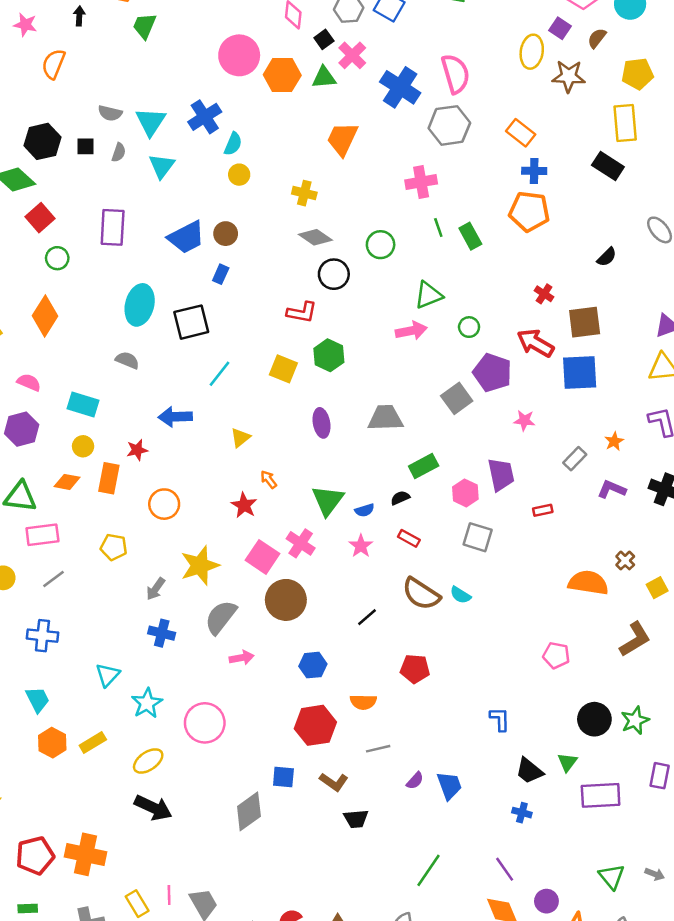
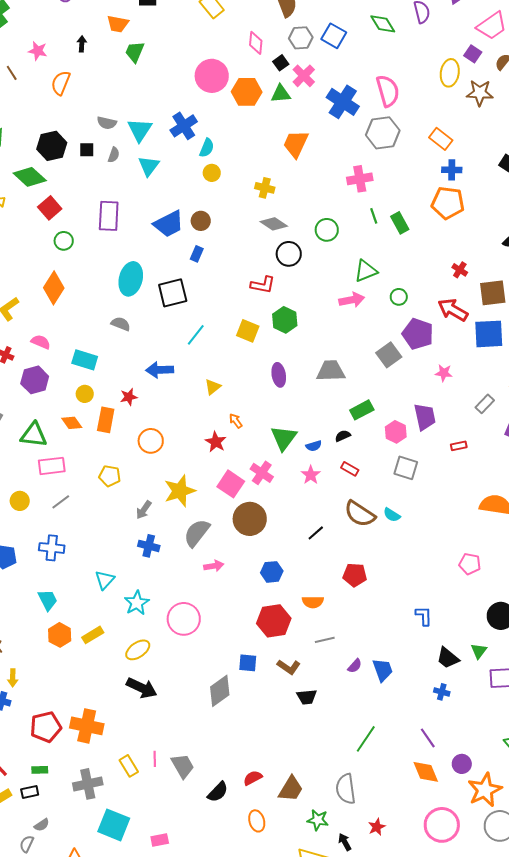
orange diamond: (67, 482) -> (72, 423), turned 45

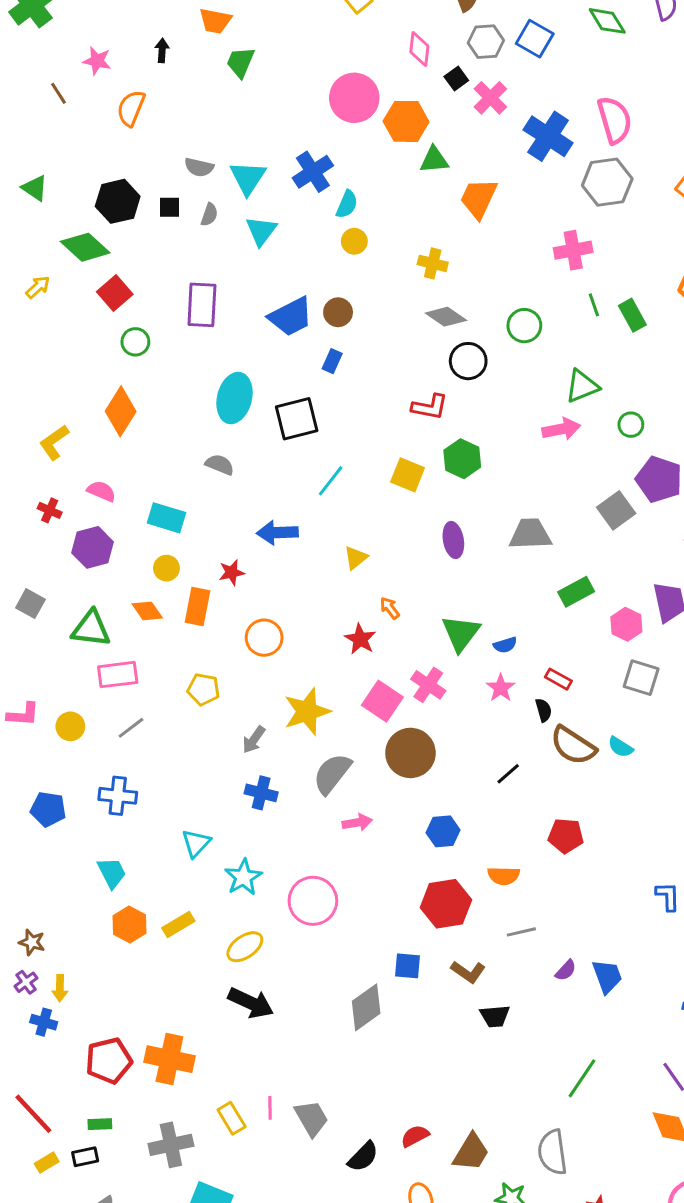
green triangle: (281, 94) -> (434, 160), moved
black semicircle: (343, 436) -> (544, 710), moved, turned 98

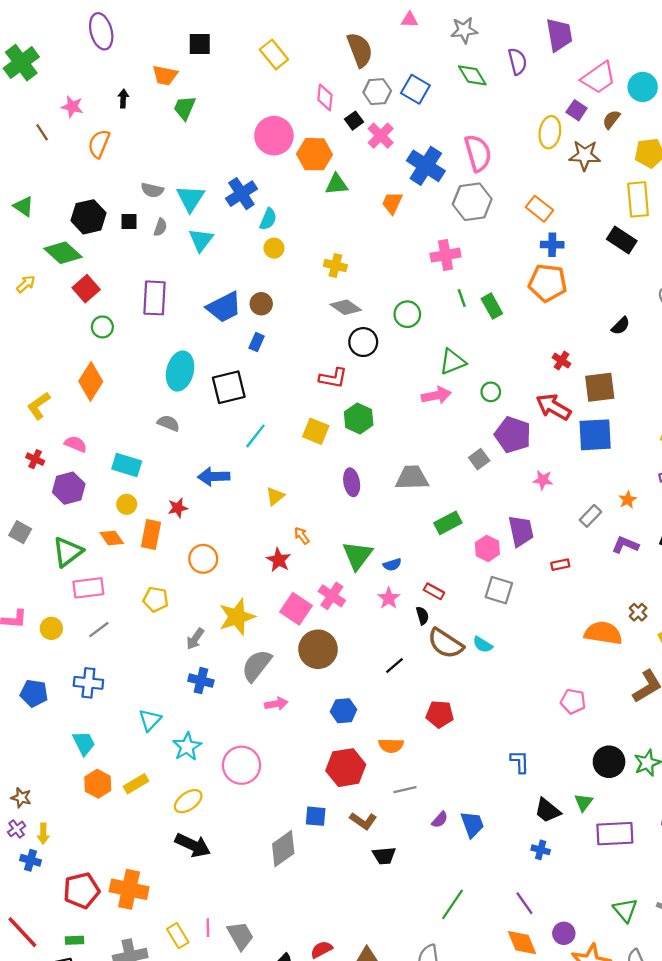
orange trapezoid: (479, 198) -> (392, 203), moved, size x0.7
gray square: (616, 510) -> (479, 459), size x0.7
green triangle: (91, 629) -> (68, 552), turned -44

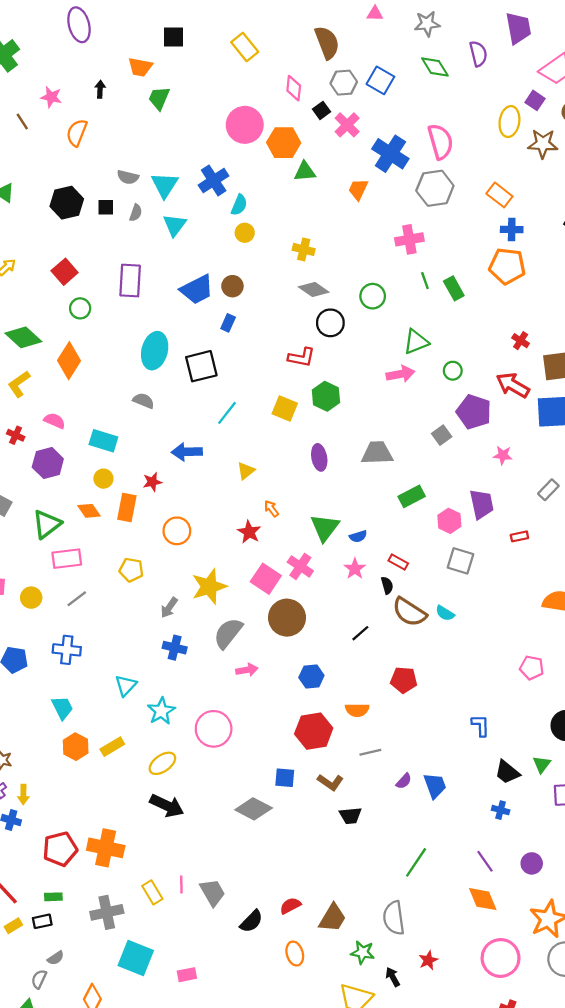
green diamond: (63, 253) -> (23, 337), moved
gray diamond: (283, 849) -> (254, 809), turned 63
purple circle: (564, 933) -> (532, 863), moved

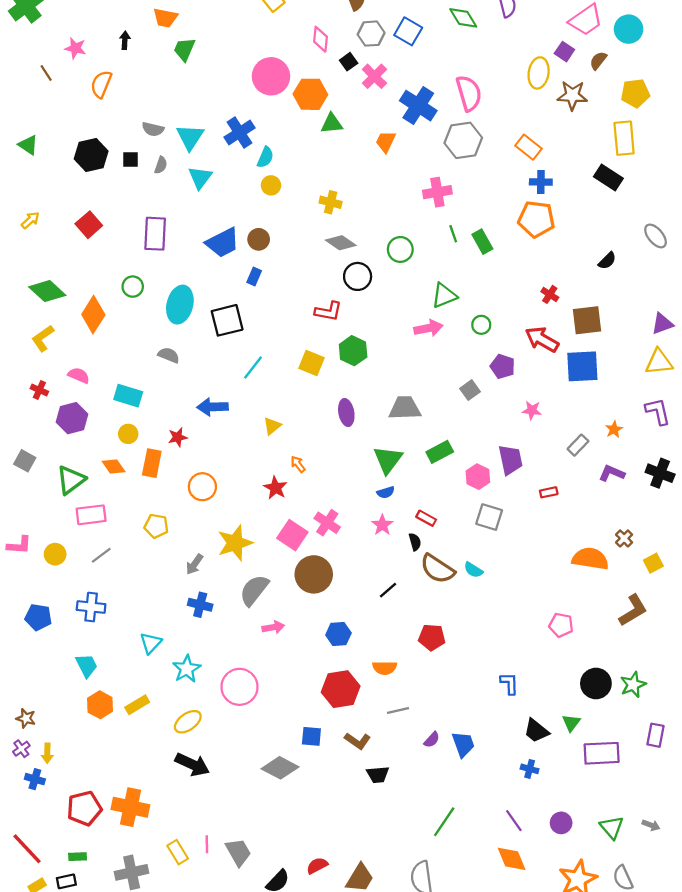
green circle: (80, 308) -> (133, 287), moved
purple pentagon: (474, 412) -> (503, 366), size x0.7
green triangle: (325, 528) -> (388, 460), moved

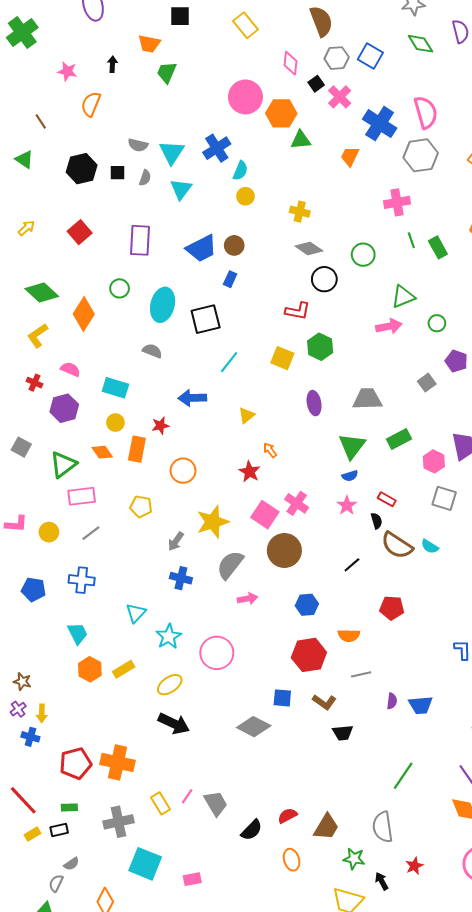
brown line: (46, 73) -> (41, 122), moved
purple semicircle: (432, 740) -> (392, 701), turned -35
blue trapezoid: (463, 744) -> (421, 705), turned 105
pink line: (207, 844) -> (187, 796), turned 35

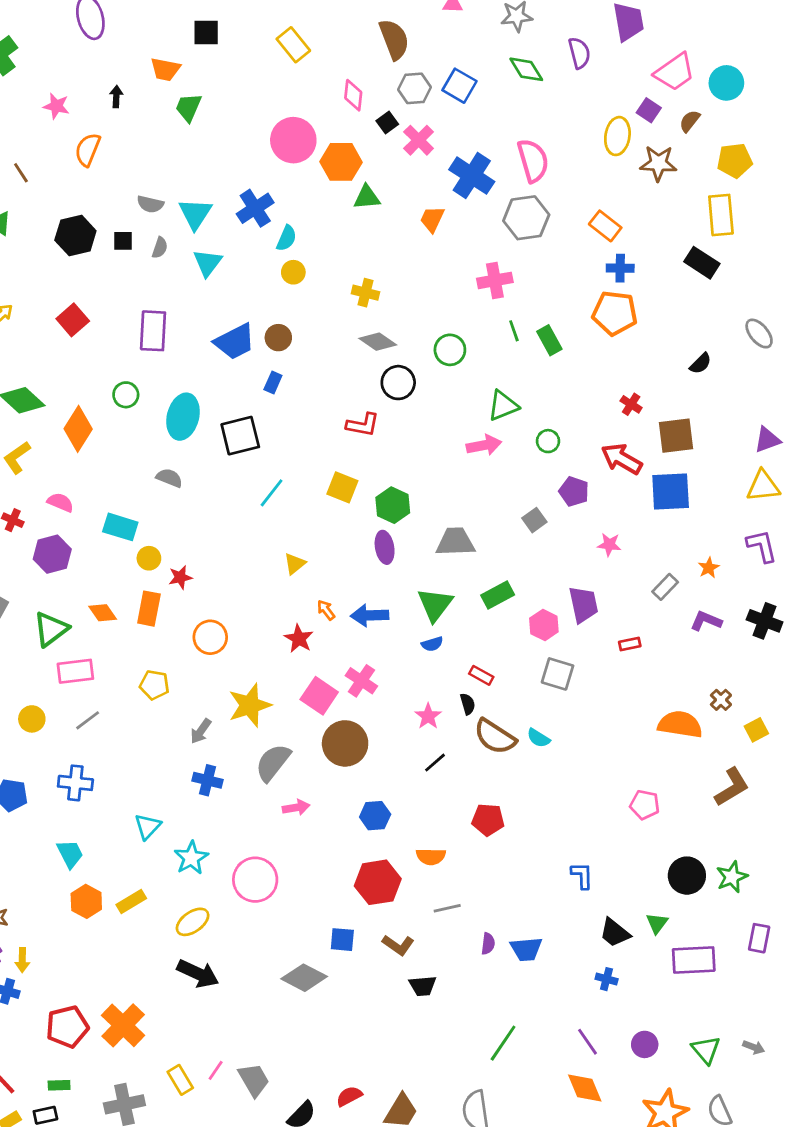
green hexagon: (320, 347) -> (393, 505), moved
blue arrow: (192, 398) -> (370, 615), moved
yellow circle: (115, 423) -> (149, 558), moved
pink star: (347, 505) -> (428, 716), moved
orange cross: (117, 762) -> (123, 1025), turned 32

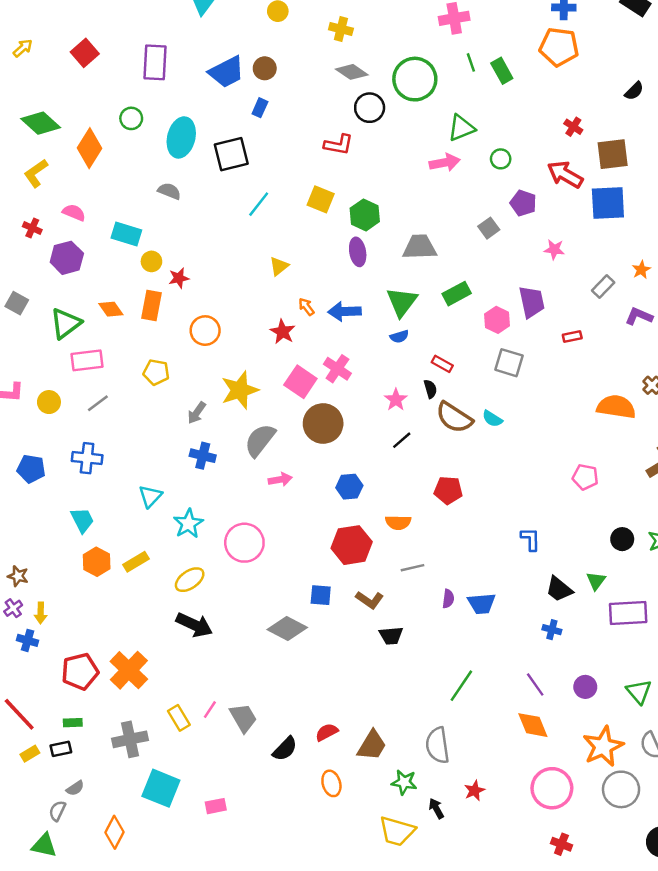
green circle: (450, 350) -> (415, 79), size x1.6
black circle: (687, 876) -> (622, 539), size x0.7

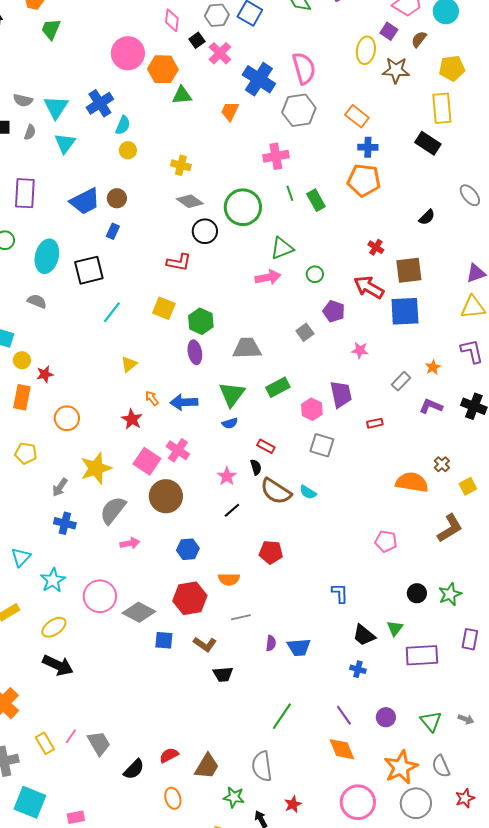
gray diamond: (287, 628) -> (139, 612), moved

